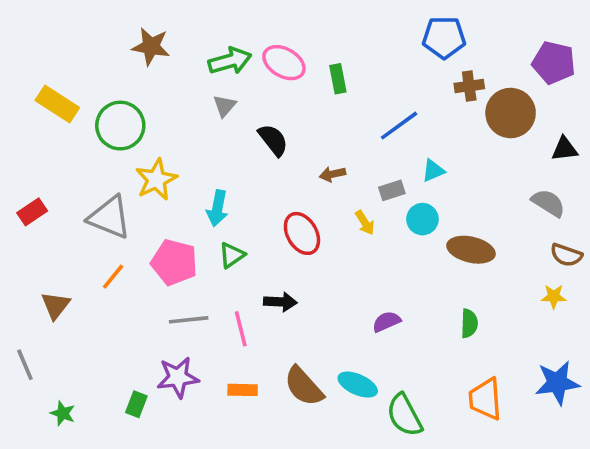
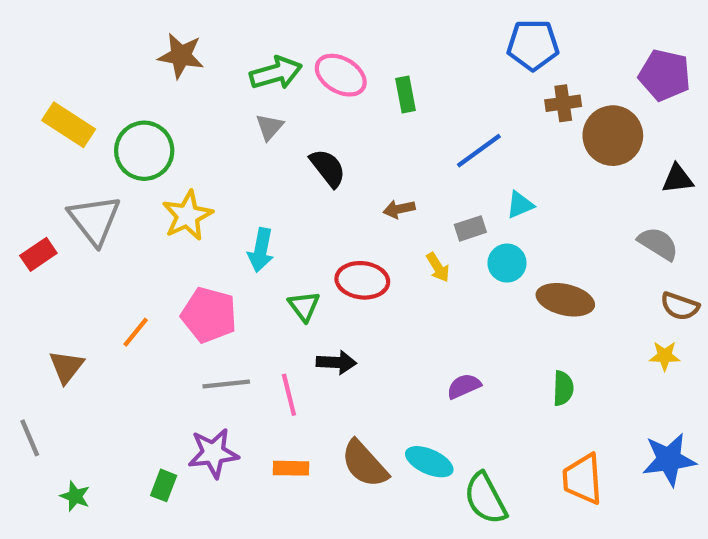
gray triangle: (109, 217) -> (95, 220), moved, turned 30
red ellipse: (302, 233) -> (362, 280), turned -54
green triangle: (232, 255) -> (304, 306), moved, turned -32

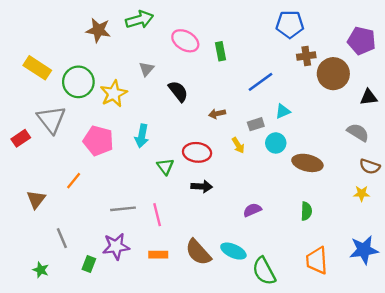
green arrow: (276, 73) -> (139, 20), moved
yellow star: (187, 216) -> (114, 94), moved
pink pentagon: (209, 315) -> (98, 141), moved
black arrow: (336, 362) -> (202, 186), moved
gray line: (30, 438) -> (62, 238), moved

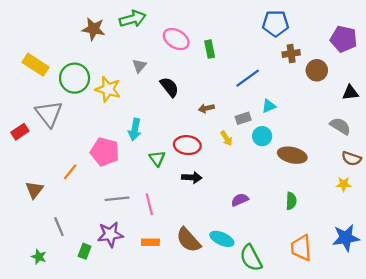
brown circle: (333, 74) -> (317, 70), size x0.7
yellow star: (114, 94) -> (108, 89), turned -30
pink pentagon: (98, 141) -> (105, 152), moved

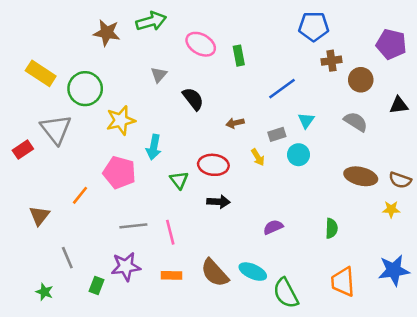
yellow star: (108, 89) -> (121, 120), moved, turned -30
cyan triangle: (269, 106) -> (306, 120), turned -32
gray semicircle: (340, 126) -> (356, 122), moved
brown ellipse: (292, 155) -> (361, 176), moved

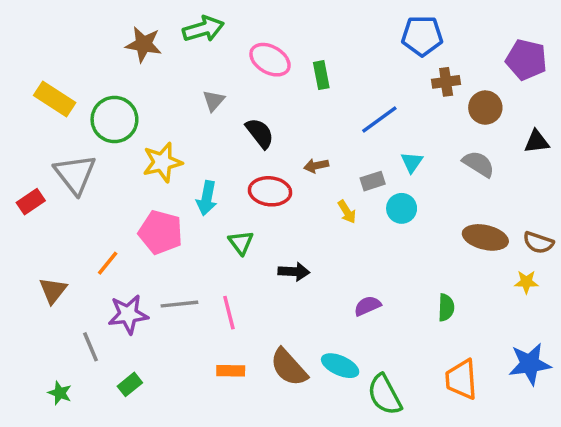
red ellipse: (213, 165) -> (270, 191), moved
purple star: (126, 266) -> (128, 314), moved
green rectangle: (97, 286) -> (130, 384), turned 30

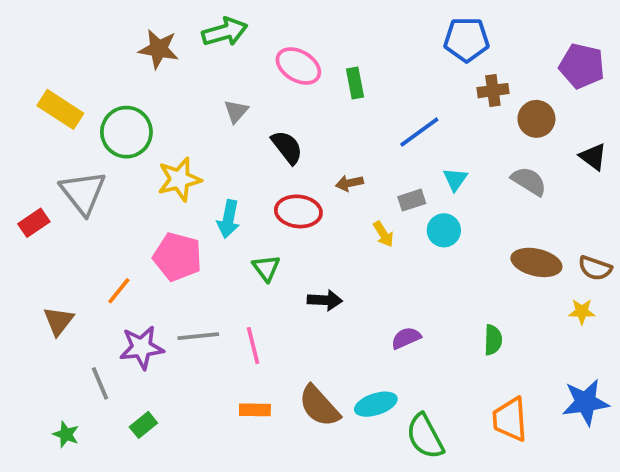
black triangle: (537, 142) -> (593, 157), turned 44
cyan ellipse: (340, 366) -> (376, 404), turned -42

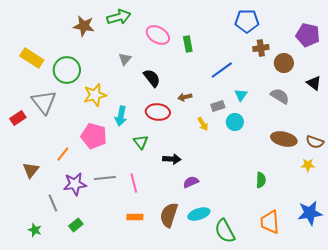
purple semicircle: (406, 338) -> (191, 182), moved
brown semicircle: (319, 406) -> (169, 215), turned 60

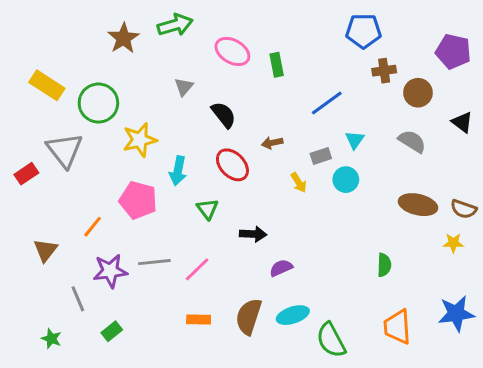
brown star: (84, 26) -> (123, 38), turned 30
red ellipse: (158, 112) -> (232, 165), turned 40
pink line: (134, 183) -> (197, 269), turned 60

